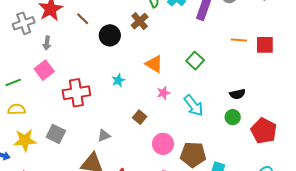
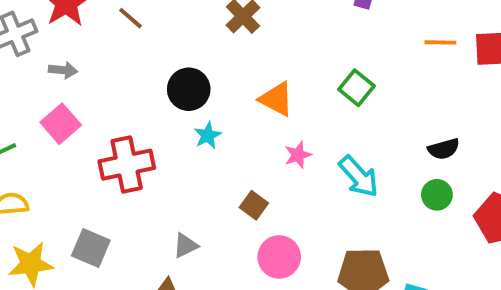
black circle: (110, 35) -> (189, 89), moved
gray arrow: (47, 43) -> (63, 70), turned -88
pink circle: (163, 144) -> (279, 257), moved

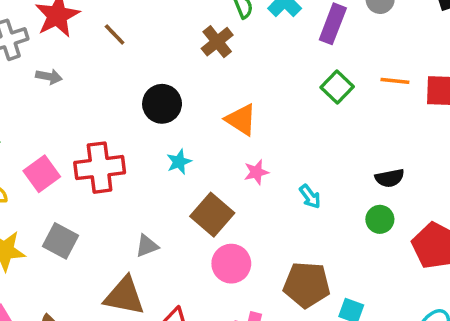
green square: (357, 88) -> (337, 87), moved
pink square: (61, 124) -> (42, 174), moved
cyan star: (208, 135) -> (179, 162), moved
cyan arrow: (359, 176) -> (310, 197), size x0.6
brown square: (254, 205) -> (212, 215), size x1.6

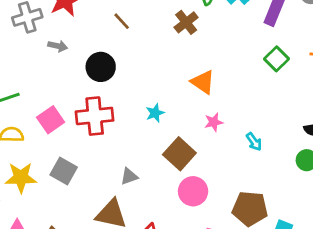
brown line: (115, 34) -> (122, 21), moved
black circle: (162, 104) -> (101, 67), moved

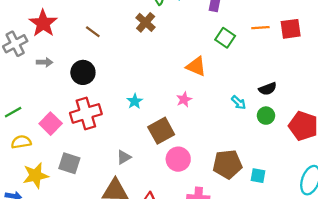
orange triangle: (203, 82) -> (196, 66), moved
cyan arrow: (254, 142) -> (239, 103), moved
brown square: (179, 154) -> (161, 131), turned 30

